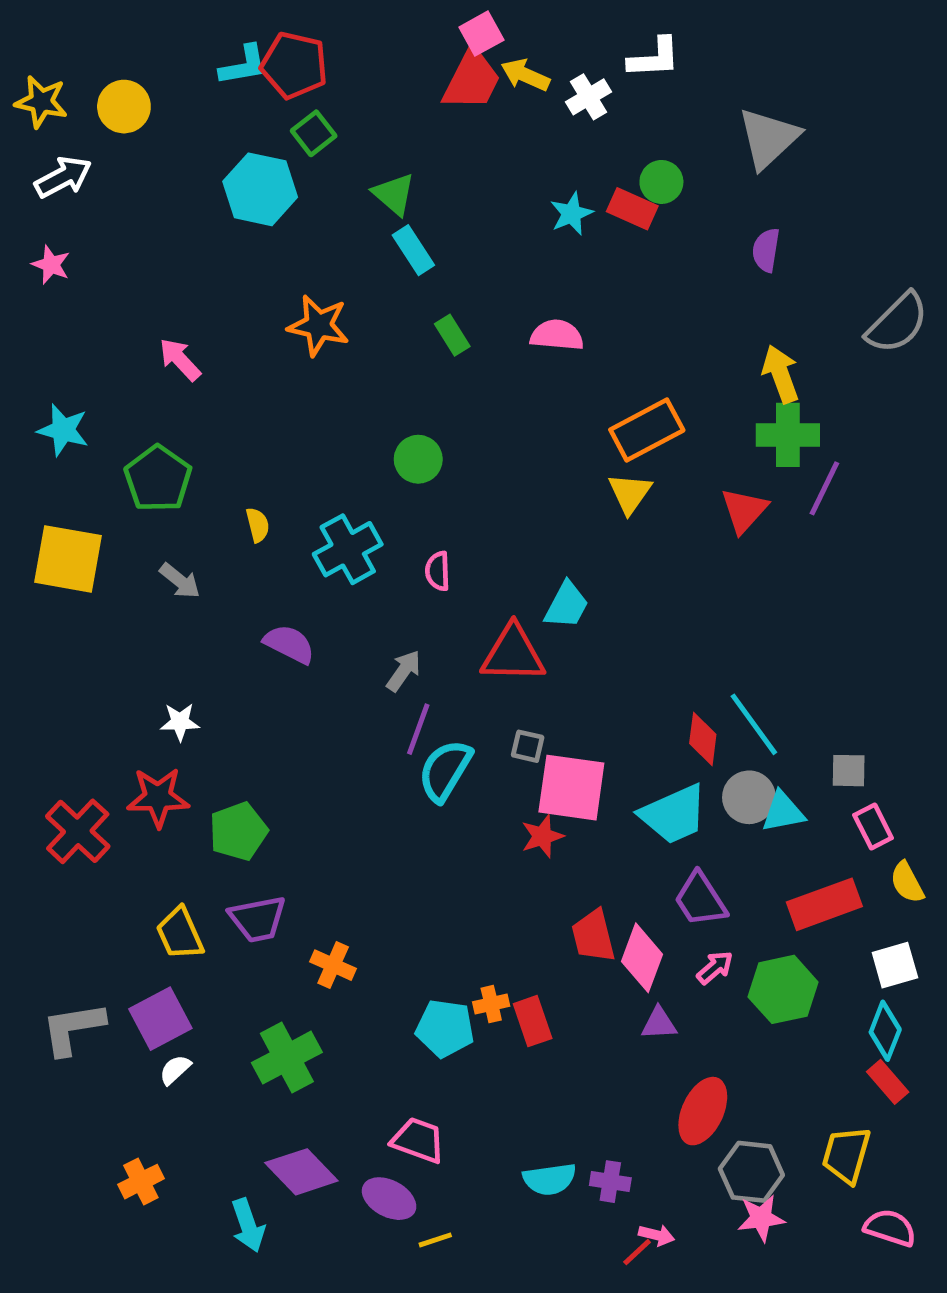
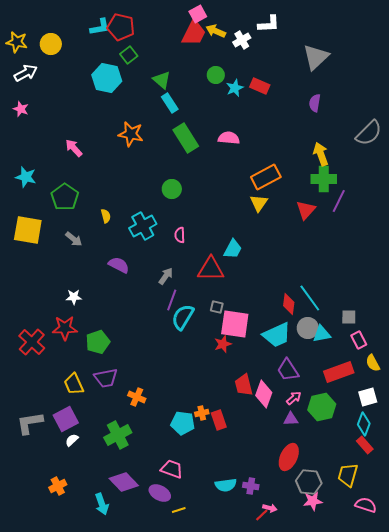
green circle: (661, 182) -> (216, 75), moved
green rectangle: (452, 335) -> (186, 138), size x1.8
purple triangle: (659, 1023) -> (291, 419), moved

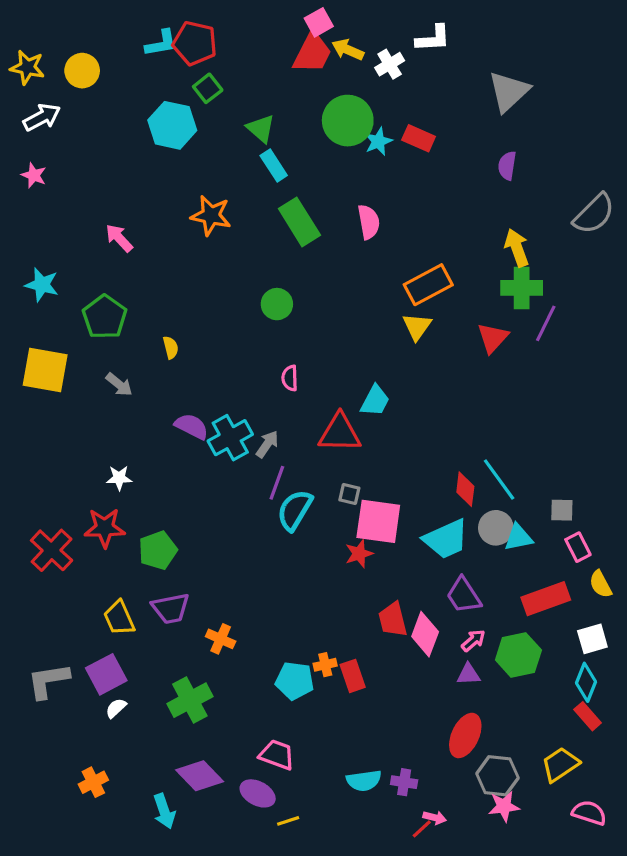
green circle: (216, 75) -> (348, 121), size x1.8
pink semicircle: (229, 138) -> (369, 222), turned 75
cyan cross: (143, 226) -> (230, 438), moved
yellow trapezoid: (348, 475) -> (560, 764), turned 40

